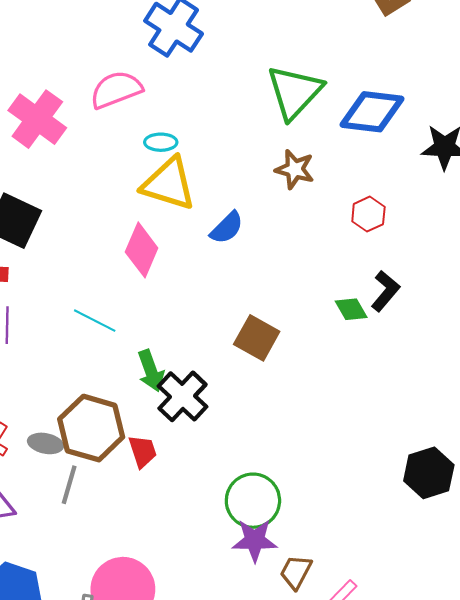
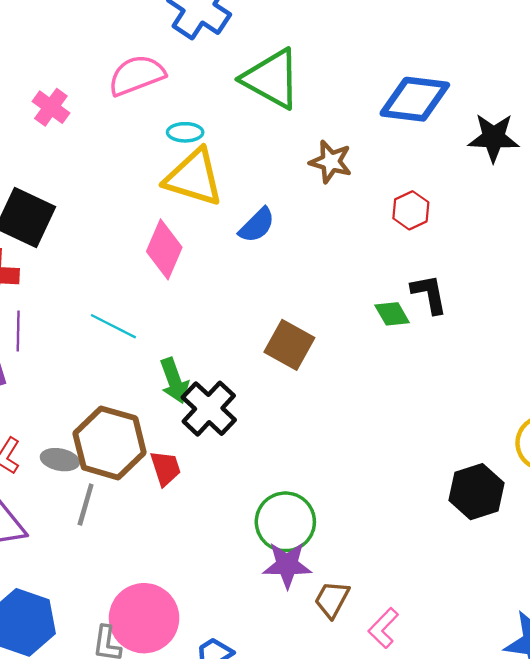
green triangle: (295, 92) -> (272, 79), moved, turned -44
pink cross: (37, 119) -> (51, 107), size x0.6
black L-shape: (385, 291) -> (429, 294), turned -51

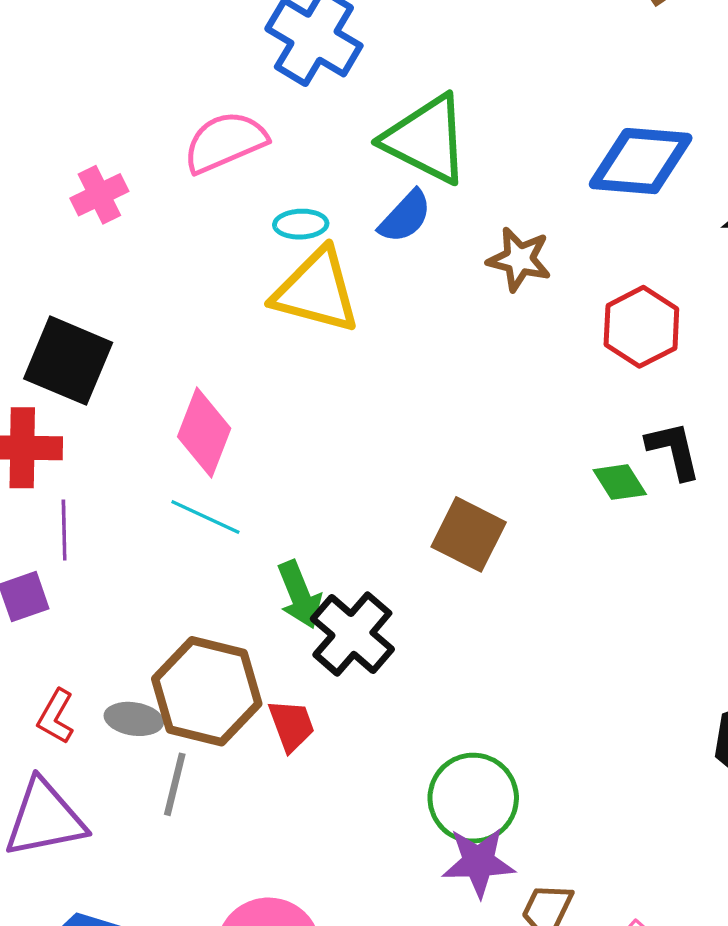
pink cross: (51, 107) -> (99, 195), turned 30
red hexagon: (411, 210) -> (641, 327), size x1.4
blue semicircle: (257, 225) -> (405, 217), moved
pink diamond: (164, 249) -> (204, 433), moved

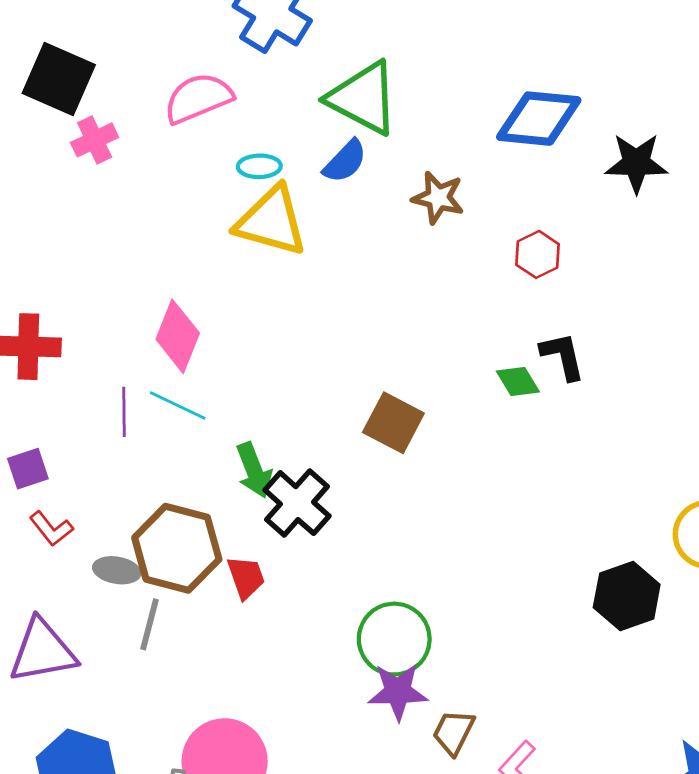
red hexagon: (641, 327) -> (538, 254), size x0.7
black square: (68, 361) -> (59, 79), moved
purple line: (64, 530) -> (124, 412), moved
red L-shape: (56, 717) -> (51, 529), moved, turned -69

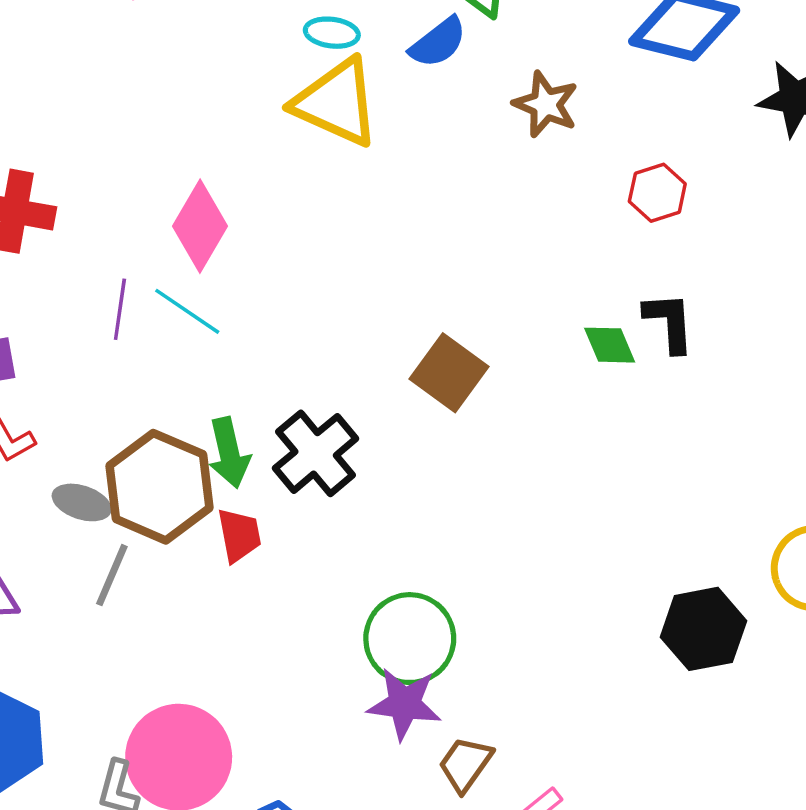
green arrow: (254, 470) -> (229, 453), moved

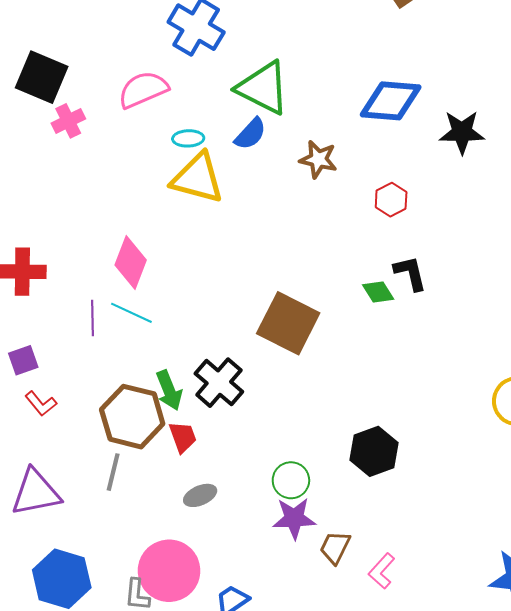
brown square: (449, 373) -> (288, 323), size x1.4
gray ellipse: (82, 502) -> (200, 495), moved, turned -32
black hexagon: (703, 629) -> (374, 451), moved
green circle: (410, 639) -> (291, 480), size x0.7

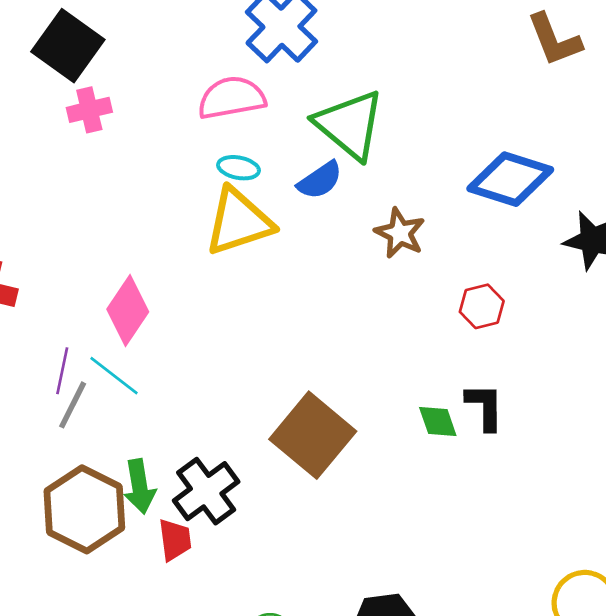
pink semicircle: (143, 90) -> (232, 98), moved
yellow triangle: (197, 178) -> (239, 222), turned -46
red trapezoid: (183, 437) -> (175, 540), moved
gray line: (113, 472) -> (73, 405), moved

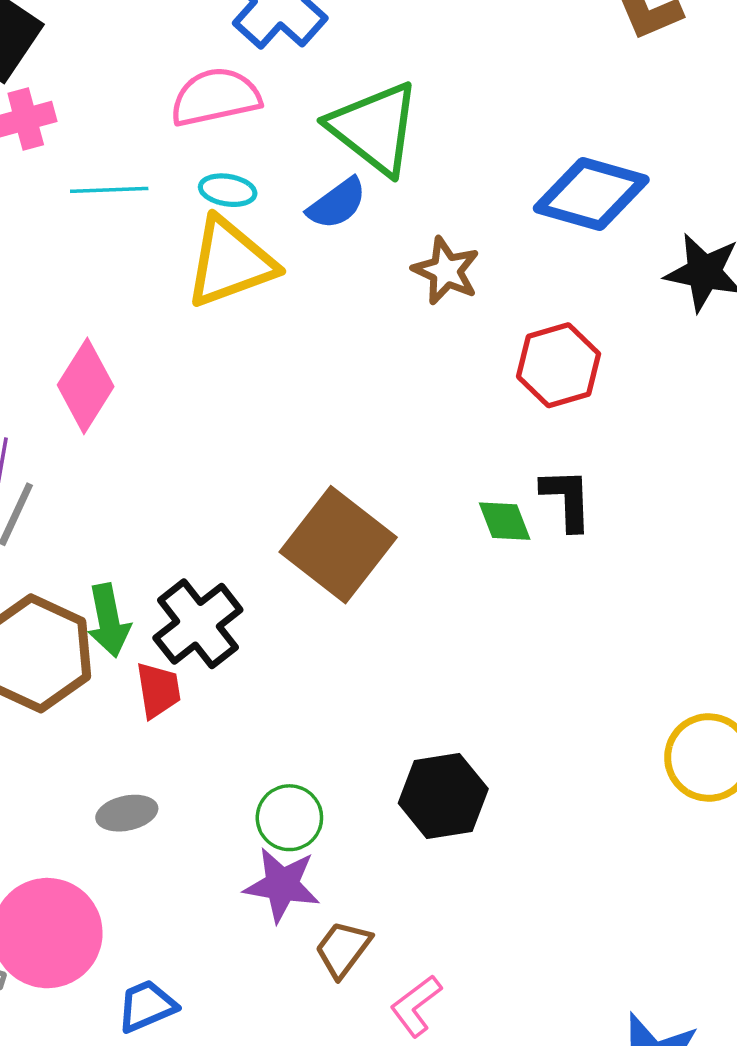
red hexagon: (482, 306) -> (559, 365), size x1.4
cyan line: (114, 376) -> (109, 190), moved, turned -38

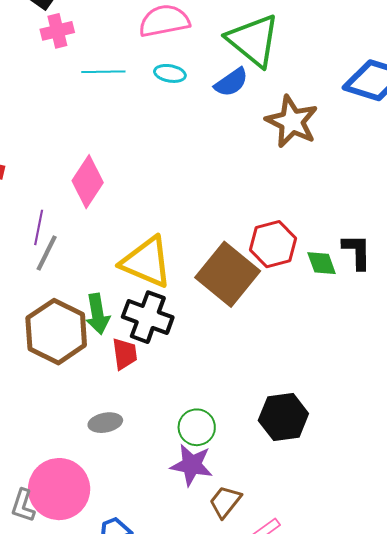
yellow triangle: (230, 262) -> (146, 262), moved, turned 42
brown star: (446, 271) -> (292, 122), size x1.4
red hexagon: (559, 365) -> (273, 244), moved
black cross: (198, 624) -> (148, 317), turned -33

